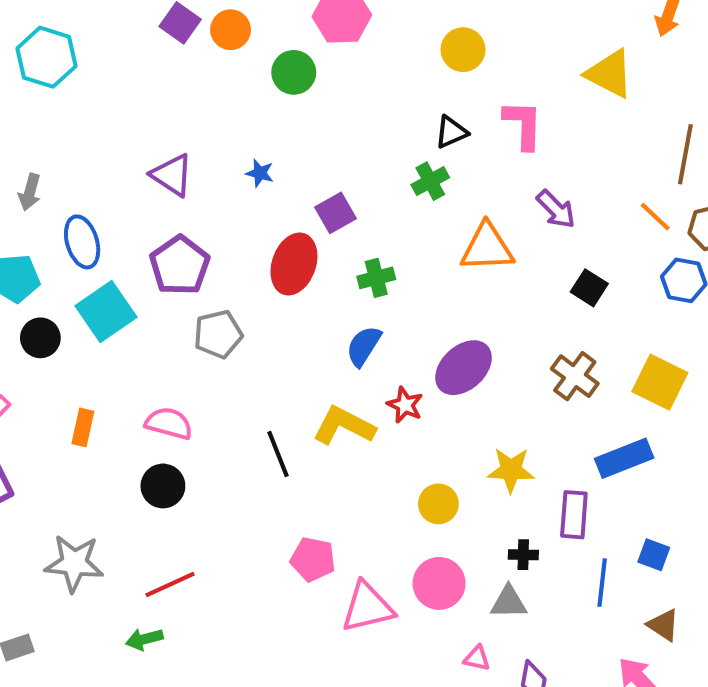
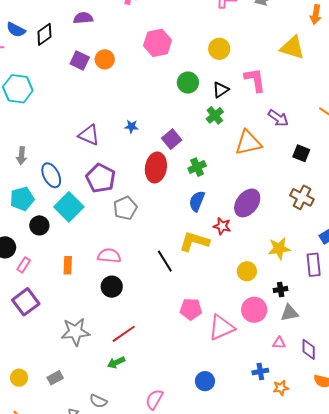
green circle: (294, 72) -> (188, 83), moved
black cross: (523, 555) -> (281, 289), moved

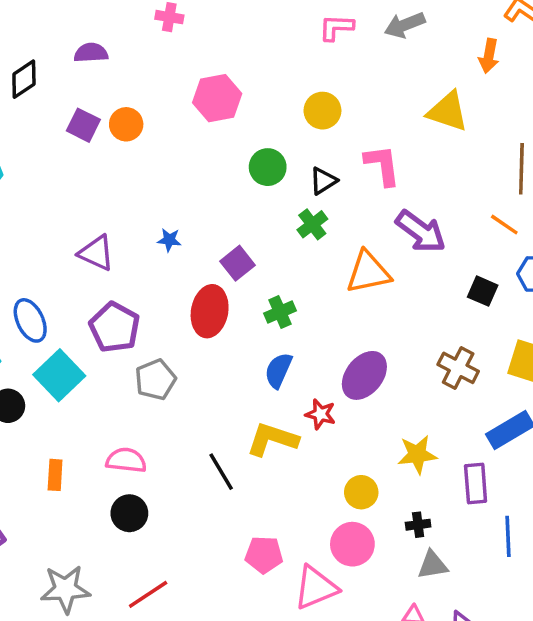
purple arrow: (278, 118) -> (421, 231), size x1.4
black square: (301, 153) -> (483, 291), moved
pink circle: (254, 310) -> (352, 544), moved

